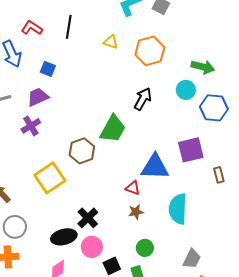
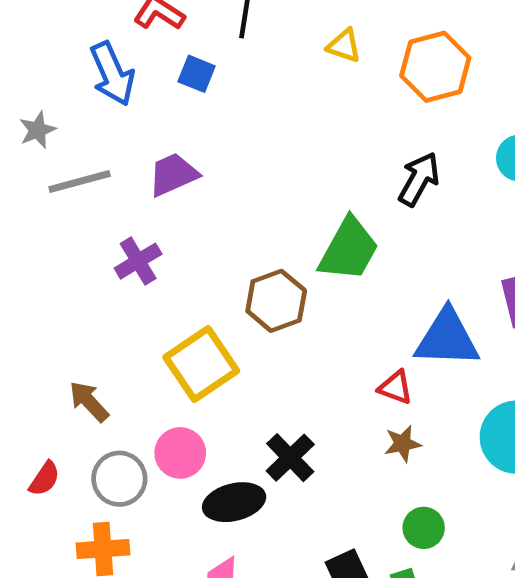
blue square: (48, 69) -> (197, 74), moved
purple cross: (31, 126) -> (138, 261), moved
pink circle: (92, 247) -> (180, 453), moved

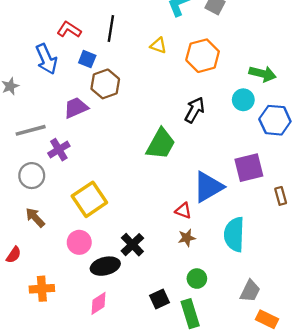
gray line: (80, 181) -> (31, 130), moved
brown hexagon: (276, 301) -> (105, 84), moved
blue triangle: (447, 338) -> (208, 187), turned -32
gray circle: (119, 479) -> (32, 176), moved

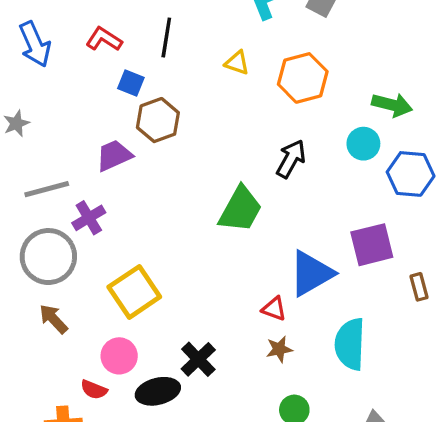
blue arrow: (46, 59) -> (35, 44), moved
gray circle: (32, 176) -> (48, 257), size x1.4
red semicircle: (14, 255) -> (94, 390), moved, turned 78

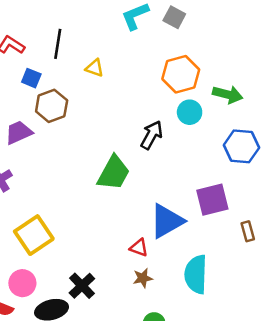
yellow triangle: (237, 63) -> (95, 68), moved
orange hexagon: (303, 78) -> (181, 74), moved
cyan circle: (363, 144) -> (190, 112), moved

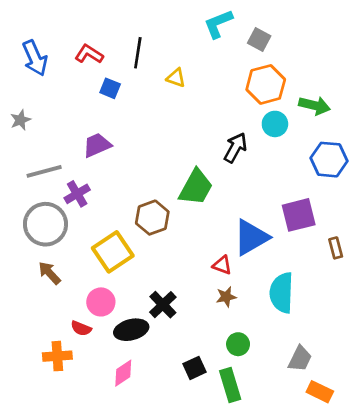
gray square: (174, 17) -> (259, 40), moved
brown hexagon: (52, 106) -> (152, 218), moved

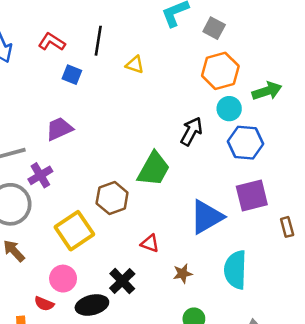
green arrow: (315, 105) -> (267, 91), turned -32
blue hexagon: (329, 160) -> (246, 143), moved
red triangle: (222, 265) -> (150, 243), moved

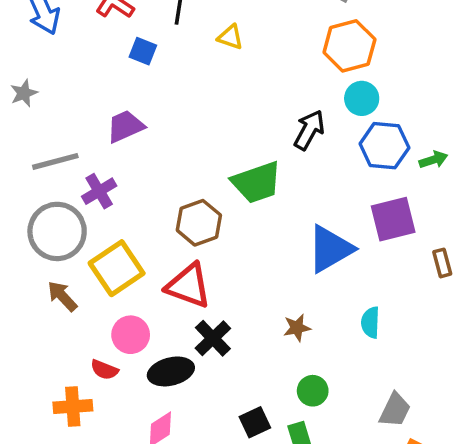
green arrow: (267, 91) -> (433, 160), moved, size x0.7
green trapezoid: (154, 169) -> (257, 182), turned 42
yellow square: (74, 231) -> (117, 268), moved
red triangle: (150, 243) -> (188, 286), moved, size x1.8
cyan semicircle: (235, 270) -> (370, 322), size x0.6

